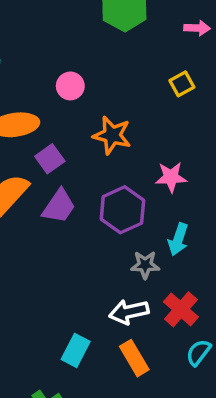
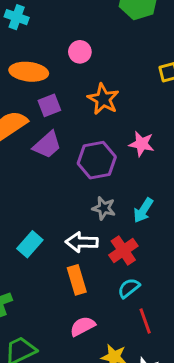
cyan arrow: (178, 239) -> (143, 210), moved
cyan rectangle: (76, 350) -> (30, 244), moved

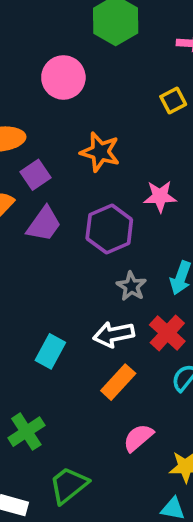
pink circle: (80, 52) -> (63, 77), moved, size x1.5
gray star: (104, 208) -> (131, 286), turned 30
orange rectangle: (77, 280) -> (118, 382), turned 72

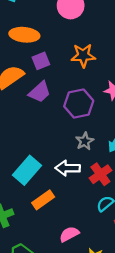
orange star: (100, 152) -> (83, 56), turned -30
cyan rectangle: (50, 351) -> (27, 170), size x1.4
orange rectangle: (118, 382) -> (43, 200), moved

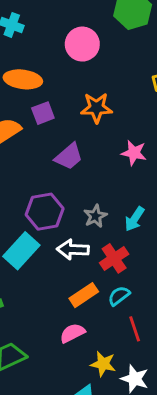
purple trapezoid: (40, 92) -> (69, 156), moved
purple hexagon: (79, 104) -> (45, 212), moved
orange rectangle: (43, 200) -> (84, 295), moved

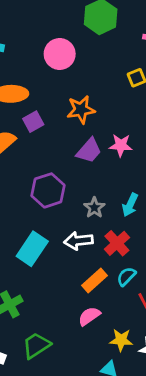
purple trapezoid: (69, 156) -> (89, 151), moved
purple hexagon: (45, 212) -> (48, 190), moved

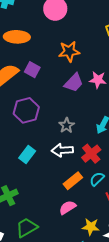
purple square: (33, 122) -> (32, 70), moved, turned -35
purple hexagon: (48, 190) -> (26, 110), moved
gray star: (94, 208) -> (67, 125), moved
cyan rectangle: (32, 249) -> (27, 154), size x0.7

